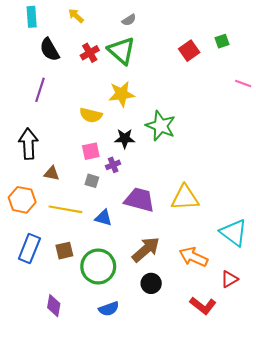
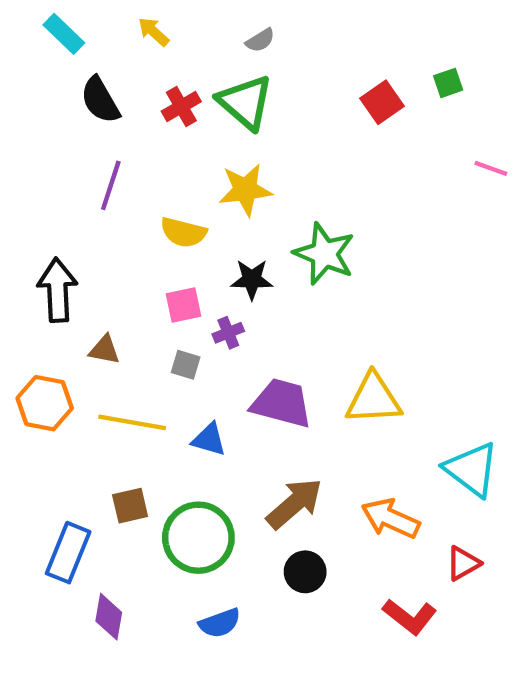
cyan rectangle: (32, 17) -> (64, 34), turned -42
purple line: (40, 90) -> (111, 185), moved
blue rectangle: (29, 248) -> (68, 553), moved

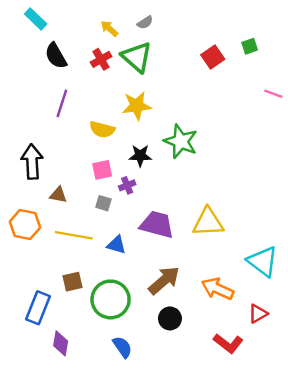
yellow arrow: (154, 32) -> (109, 28), moved
blue semicircle: (220, 623) -> (122, 347), turned -105

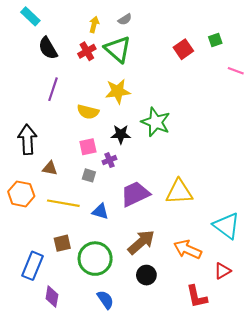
yellow arrow: (109, 28) -> (94, 25), turned 63
pink line: (273, 94) -> (236, 71), moved
purple trapezoid: (157, 225) -> (135, 194), turned -40
red L-shape: (228, 343) -> (197, 297), turned 40

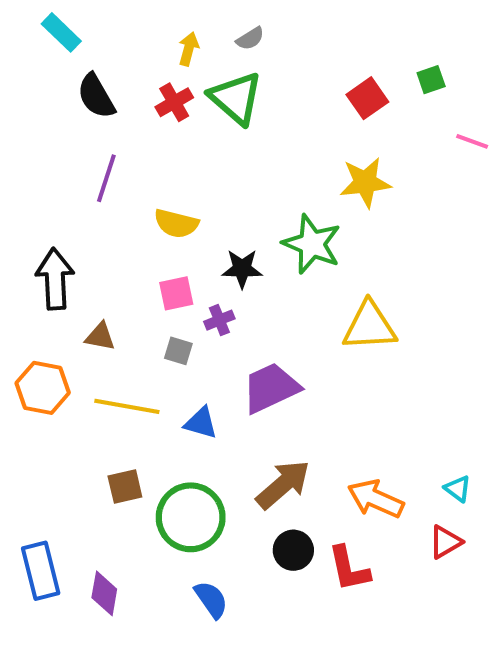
yellow star: (118, 91) -> (365, 182), moved
yellow triangle: (179, 192) -> (369, 326), moved
cyan triangle: (226, 226) -> (458, 489), moved, size x0.5
blue rectangle: (32, 266) -> (41, 571), moved, turned -36
red L-shape: (197, 297) -> (349, 569), moved

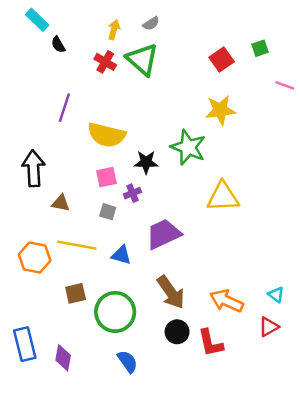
black semicircle: (96, 96) -> (58, 45), moved, size x0.6
red cross: (174, 102) -> (105, 62), turned -30
yellow semicircle: (176, 224) -> (106, 135), size x1.4
orange hexagon: (43, 388) -> (35, 258), moved
brown arrow: (283, 484) -> (171, 292), turned 96

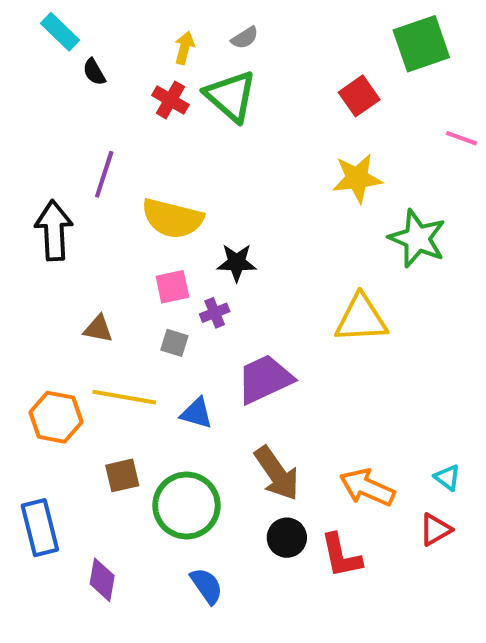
green square: (260, 48) -> (421, 44), moved, size x2.0
green star: (188, 147) -> (417, 239), moved
black arrow: (33, 168) -> (54, 230), moved
blue rectangle: (25, 344) -> (40, 528), moved

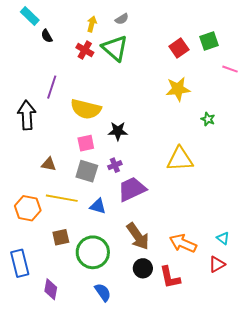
green square: (421, 44) -> (209, 41), moved, size x0.7
green star: (417, 239) -> (208, 119), size x0.5
purple cross: (215, 313) -> (115, 165), moved
gray square: (174, 343) -> (87, 171), size x1.6

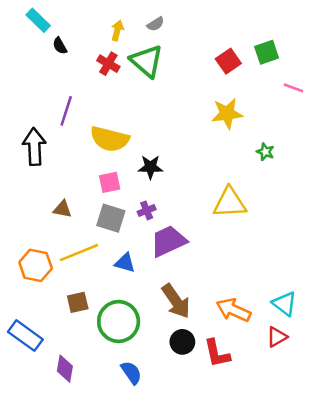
yellow line: (62, 198) -> (79, 253), turned -32
cyan triangle: (223, 238) -> (284, 304), size x1.5
blue rectangle: (20, 263) -> (25, 336), turned -40

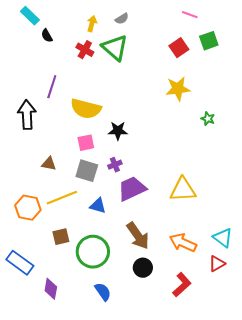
pink line: (293, 88) -> (190, 15), moved
yellow triangle: (230, 203) -> (183, 190), moved
red L-shape: (217, 353) -> (182, 285), moved, turned -120

